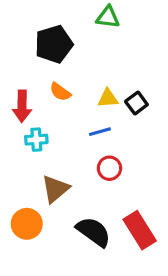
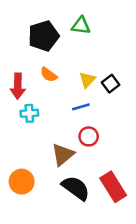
green triangle: (108, 17) -> (81, 26), moved
yellow triangle: (108, 98) -> (87, 80), turned -42
brown triangle: (55, 189) -> (63, 155), moved

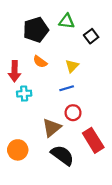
black square: (111, 84) -> (91, 36), moved
red rectangle: (113, 187) -> (93, 140), moved

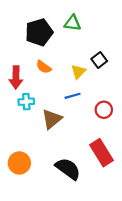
black square: (91, 36) -> (99, 60), moved
red circle: (73, 113) -> (104, 110), moved
brown triangle: (52, 128) -> (52, 119), moved

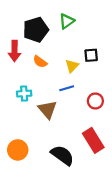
green triangle: (73, 23) -> (67, 21), turned -42
black square: (99, 60) -> (91, 55), turned 32
red arrow: (16, 77) -> (15, 51), moved
brown triangle: (52, 119) -> (47, 110), turned -30

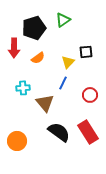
orange semicircle: (40, 62) -> (38, 58), turned -72
blue line: (67, 88) -> (63, 83), turned -48
black semicircle: (62, 155) -> (59, 132), moved

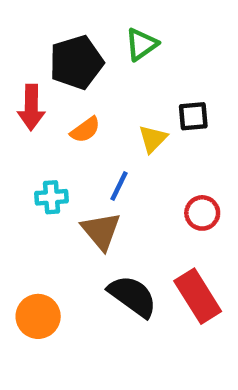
blue line: (63, 83) -> (119, 186), moved

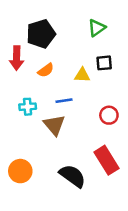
green triangle: (141, 44) -> (97, 28), moved
yellow triangle: (153, 139) -> (82, 75), turned 49
blue line: (119, 186) -> (64, 101), turned 56
black semicircle: (132, 296) -> (73, 176), moved

